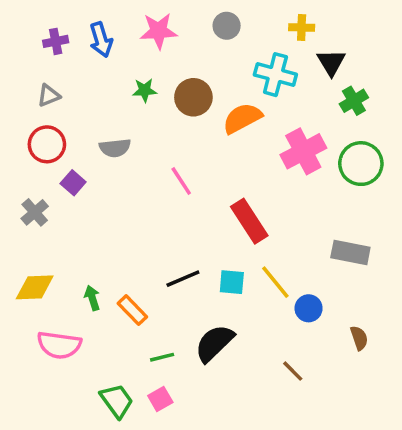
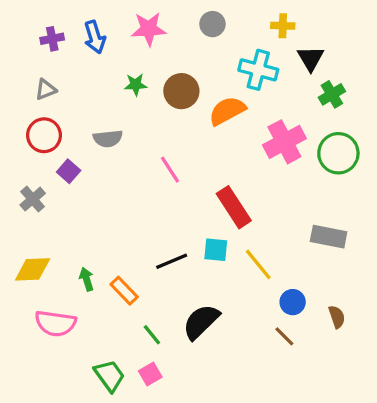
cyan square: (232, 282) -> (216, 250), moved
blue circle: (309, 308) -> (293, 302), moved
green line: (162, 357) -> (152, 335), turned 65
brown line: (293, 371) -> (284, 336), moved

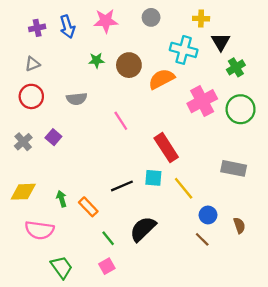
purple square: (69, 171) -> (53, 137), moved
green trapezoid: (109, 376) -> (62, 267), moved

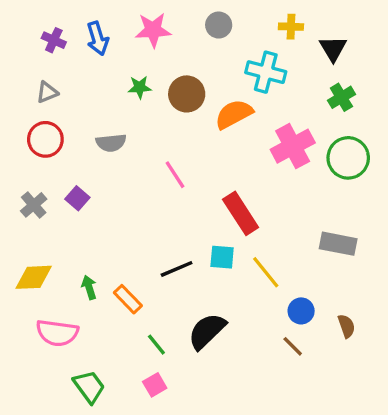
purple cross: (37, 28) -> (54, 40), turned 35
black triangle: (221, 42) -> (333, 49), moved

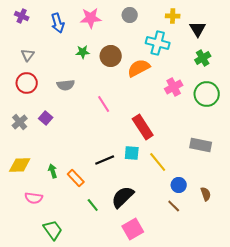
purple cross: (54, 40) -> (22, 16), moved
gray triangle: (47, 92) -> (28, 55), turned -32
pink cross: (293, 146) -> (174, 87), size x0.7
pink semicircle: (57, 333) -> (34, 198), size x0.7
pink square: (155, 385) -> (133, 229), moved, size x1.5

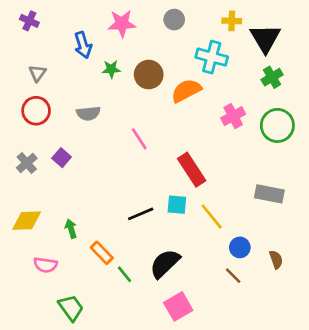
blue arrow: (58, 23) -> (83, 45), moved
black triangle: (198, 29) -> (265, 38), size x1.4
orange rectangle: (76, 178) -> (102, 253), moved

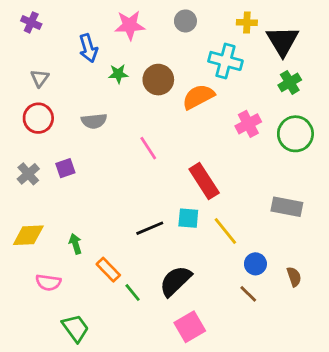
purple square: (62, 158) -> (65, 168), turned 30

